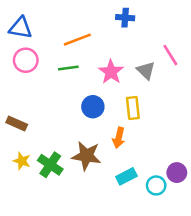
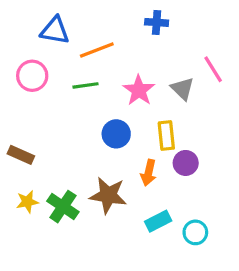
blue triangle: (21, 28) -> (55, 31), moved
yellow star: (22, 161) -> (27, 202), turned -30
purple circle: (177, 173) -> (186, 163), moved

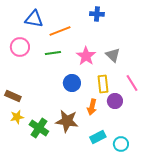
pink line: (213, 69) -> (132, 83), moved
yellow star: (27, 202) -> (17, 117), moved

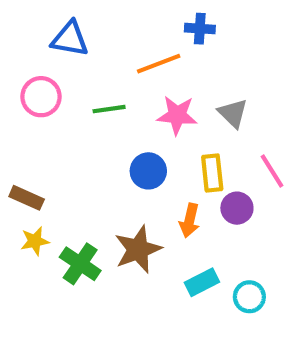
orange line: (60, 31) -> (159, 64), moved
pink star: (86, 56) -> (177, 115), turned -30
brown star: (67, 121) -> (138, 249), turned -30

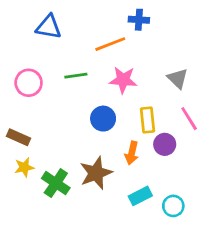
pink circle: (41, 97) -> (29, 83), moved
gray triangle: (233, 113) -> (178, 78), moved

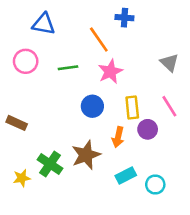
orange line: (110, 44) -> (99, 39), turned 76
gray triangle: (178, 78) -> (169, 63), moved
pink star: (123, 80) -> (110, 72), turned -30
pink circle: (29, 83) -> (26, 61), moved
yellow star: (24, 167) -> (22, 178), moved

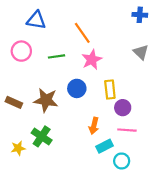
blue cross: (124, 18) -> (140, 15), moved
pink line: (169, 106) -> (127, 130), moved, turned -54
orange arrow: (118, 137) -> (94, 126), moved
brown star: (86, 155) -> (46, 100), moved, turned 30
cyan circle: (155, 185) -> (122, 161), moved

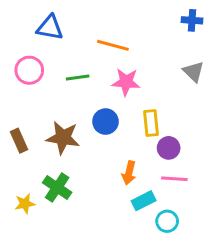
orange line: (82, 33) -> (113, 45), turned -40
pink star: (92, 60) -> (126, 82), turned 30
brown rectangle: (14, 102) -> (19, 141), turned 42

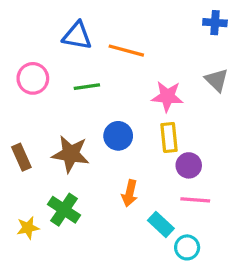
blue triangle: (50, 28) -> (77, 36), moved
pink star: (126, 82) -> (167, 96), moved
orange arrow: (129, 173) -> (130, 193), moved
cyan rectangle: (144, 201) -> (161, 224), turned 70

